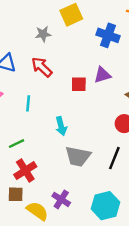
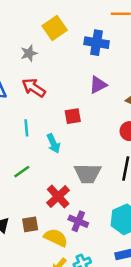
red square: (79, 84) -> (73, 116), moved
cyan arrow: (61, 126) -> (53, 143), moved
red cross: (25, 171) -> (58, 197), moved

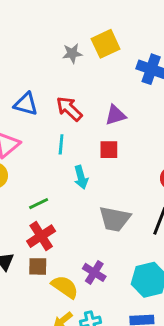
gray star: (29, 53) -> (72, 53), moved
purple triangle: (98, 85) -> (115, 115), moved
cyan line: (26, 128) -> (61, 144), moved
red cross: (58, 197) -> (41, 236), moved

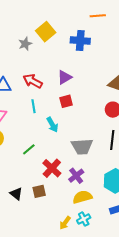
red cross: (41, 236) -> (52, 168), moved
purple cross: (94, 272) -> (76, 176), moved, turned 35
yellow semicircle: (65, 287) -> (82, 197), moved, turned -36

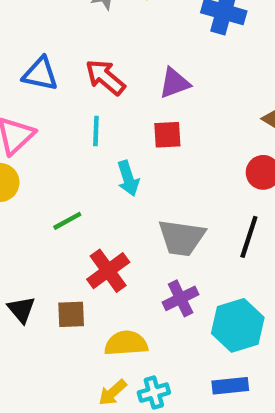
purple cross: (76, 176) -> (181, 298), moved
yellow semicircle: (82, 197) -> (126, 343), moved

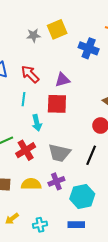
red square: (167, 135) -> (57, 104), size x1.5
red cross: (108, 271) -> (26, 150), moved
yellow semicircle: (126, 343) -> (31, 184), moved
yellow arrow: (113, 393) -> (12, 219), moved

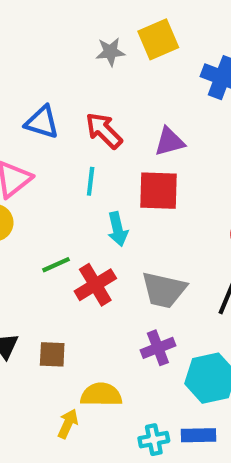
yellow semicircle: (31, 184) -> (101, 395), moved
yellow arrow: (12, 219) -> (68, 424), turned 152
cyan cross: (40, 225) -> (154, 440), moved

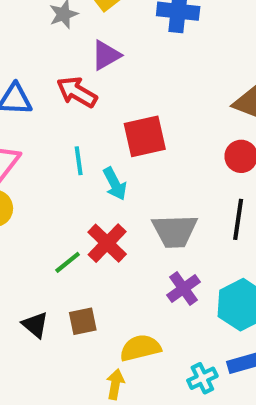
purple triangle: (169, 142) -> (106, 55), moved
cyan line: (91, 181) -> (79, 161), moved
green line: (56, 265) -> (68, 262), moved

